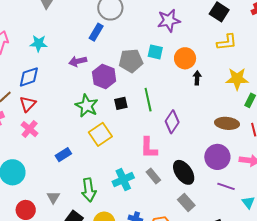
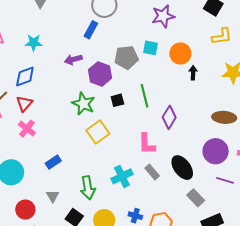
blue rectangle: (63, 155) -> (53, 162), moved
gray rectangle: (186, 203) -> (196, 198), moved

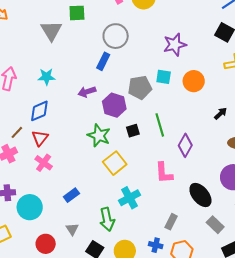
black arrow: (193, 73) -> (220, 113), moved, turned 48
gray rectangle: (152, 172) -> (171, 222), moved, turned 70
cyan cross: (122, 176) -> (129, 198), moved

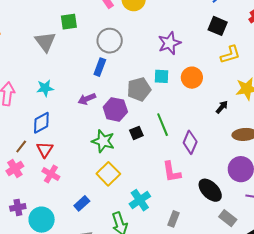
yellow square: (115, 163) -> (108, 174), moved
gray rectangle: (171, 222) -> (173, 219), moved

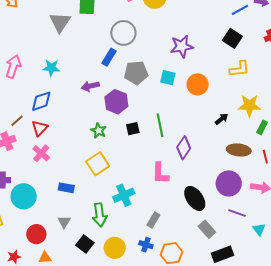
gray pentagon: (139, 89) -> (136, 73), moved
green star: (103, 141) -> (99, 131), size x0.7
blue rectangle: (82, 203) -> (66, 188), turned 42

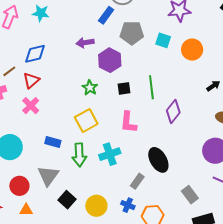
cyan star: (51, 68) -> (41, 13), moved
pink L-shape: (160, 173) -> (128, 122), moved
black ellipse: (195, 198) -> (158, 160), moved
green arrow: (100, 215) -> (79, 155), moved
gray triangle: (64, 222) -> (48, 176), size x1.6

